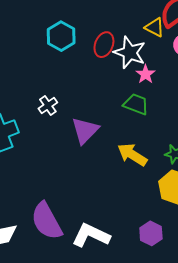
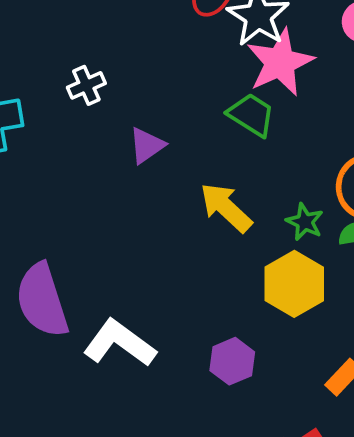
pink star: (146, 74) -> (280, 62), size x1.8
purple triangle: (85, 130) -> (147, 145), size x0.7

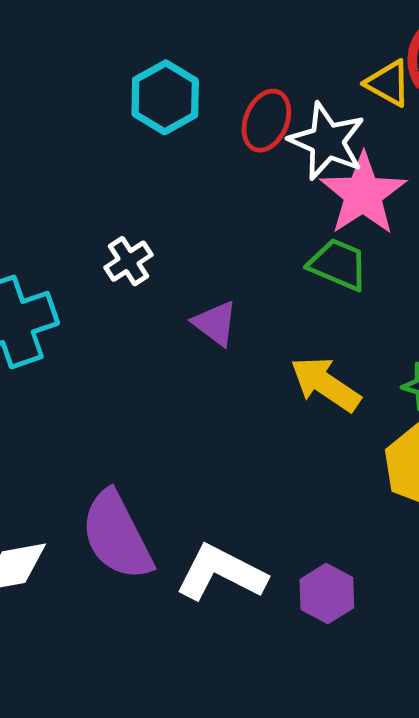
purple triangle: (147, 145) -> (215, 323), turned -39
purple hexagon: (232, 361) -> (327, 594), moved

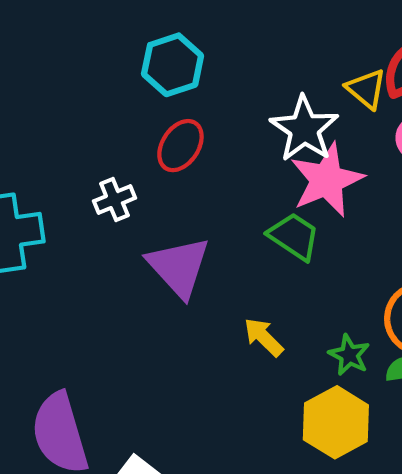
red ellipse: (266, 121) -> (180, 146), moved
purple triangle: (215, 323) -> (179, 267), size x1.6
yellow arrow: (325, 384) -> (264, 337), size x0.7

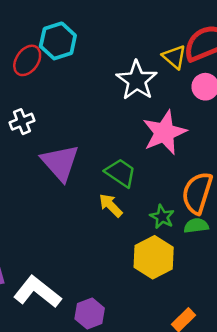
red ellipse: (180, 146) -> (27, 60), moved
pink star: (327, 180) -> (164, 132), moved
green trapezoid: (294, 236) -> (121, 173), moved

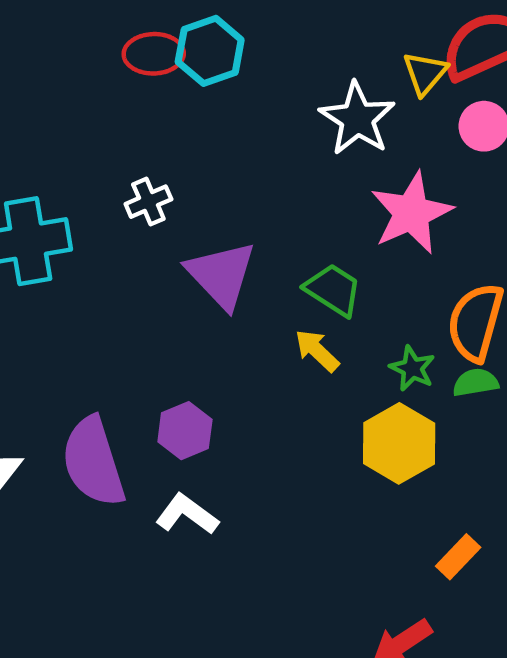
yellow triangle: (174, 57) -> (425, 73), turned 32
red ellipse: (27, 60) -> (154, 54), moved, turned 56
white L-shape: (37, 292) -> (187, 514), size x0.7
purple hexagon: (90, 314) -> (185, 431), moved

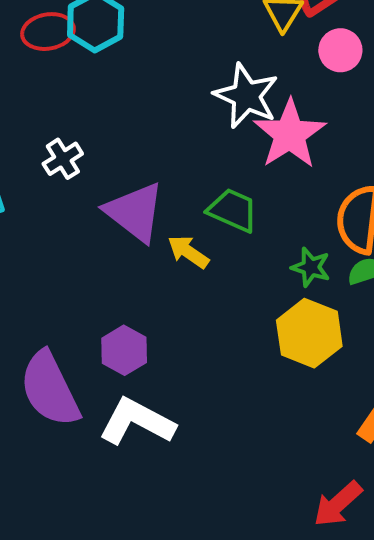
white star: (357, 119) -> (246, 96), moved
yellow arrow: (317, 351) -> (188, 252), moved
white L-shape: (187, 514) -> (137, 422), size x1.4

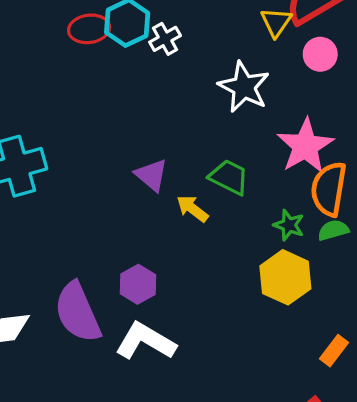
pink star: (290, 134) -> (305, 146), moved
white cross: (63, 159) -> (165, 39), moved
purple triangle: (135, 212) -> (151, 175), size x0.7

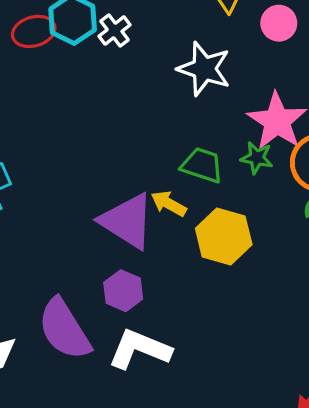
purple triangle: (151, 175) -> (127, 221), moved, size x1.6
green star: (289, 225) -> (257, 158), moved
yellow hexagon: (285, 277) -> (224, 236), moved

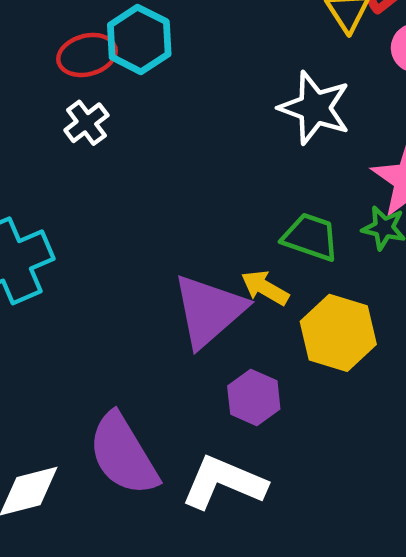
white cross: (115, 30) -> (86, 123), moved
purple triangle: (127, 221) -> (209, 311), turned 46
purple hexagon: (123, 291) -> (254, 398), moved

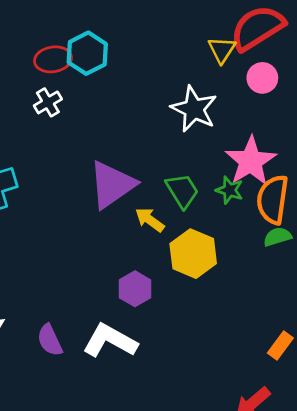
green trapezoid: (311, 237) -> (182, 191), turned 33
purple triangle: (209, 311) -> (112, 185), moved
purple semicircle: (123, 454) -> (50, 340), moved, size x0.6

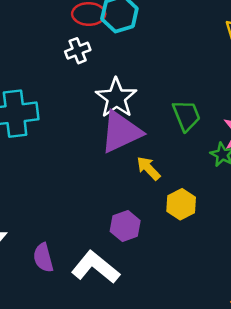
white star: (194, 109) -> (116, 98), moved
green trapezoid: (182, 191) -> (186, 115), moved
yellow hexagon: (193, 254) -> (181, 204), size x0.7

